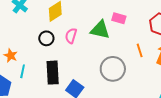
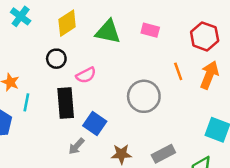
green triangle: (100, 30) -> (108, 32), moved
pink semicircle: (71, 36) -> (86, 75), moved, turned -133

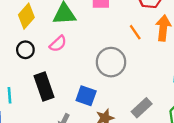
pink semicircle: (86, 75) -> (58, 44), moved
blue square: (95, 123) -> (86, 96), moved

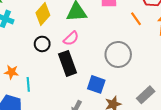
orange line: (135, 32) -> (136, 19), moved
black rectangle: (44, 86) -> (67, 63), moved

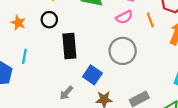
pink semicircle: (71, 38) -> (124, 17), moved
orange star: (11, 72) -> (18, 23), moved

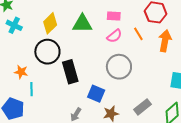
black circle: (49, 20) -> (47, 52), size x1.6
orange star: (18, 23) -> (21, 72), moved

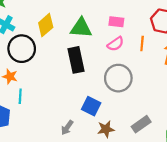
orange line: (138, 34) -> (142, 43), turned 32
black circle: (47, 52) -> (22, 49), moved
black rectangle: (70, 72) -> (76, 60), moved

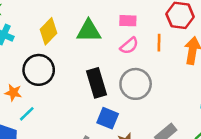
black circle: (22, 49) -> (39, 70), moved
black rectangle: (76, 60) -> (96, 83), moved
cyan line: (20, 96) -> (27, 114), turned 48

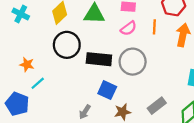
black circle: (39, 70) -> (67, 45), moved
black rectangle: (96, 83) -> (99, 59), turned -70

